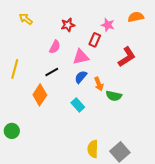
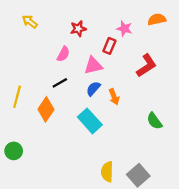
yellow line: (15, 69) -> (17, 97), moved
green semicircle: (114, 96) -> (154, 121), moved, turned 42
cyan rectangle: (78, 105) -> (90, 121), size x1.5

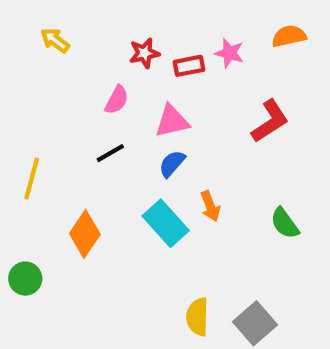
red rectangle: (109, 46) -> (189, 66), moved, turned 56
orange arrow: (114, 97) -> (210, 206), moved
orange diamond: (46, 109) -> (85, 234), moved

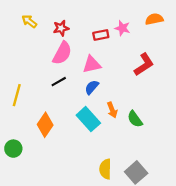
red star: (144, 53) -> (61, 28), moved
pink semicircle: (117, 100) -> (62, 53), size x1.5
green semicircle: (285, 223) -> (135, 119), moved

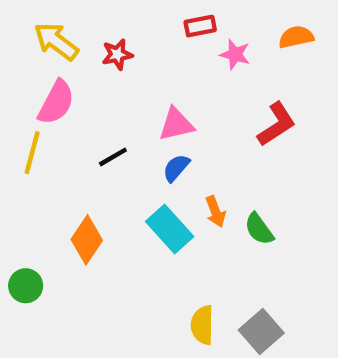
yellow arrow: (29, 21) -> (56, 41), size x1.5
red rectangle: (101, 35) -> (200, 26), moved
pink semicircle: (62, 53) -> (56, 102), moved
yellow line: (17, 95) -> (32, 153), moved

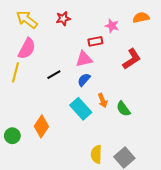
red rectangle: (200, 26) -> (95, 41), moved
red star: (117, 54) -> (63, 19), moved
orange diamond: (87, 240) -> (41, 126), moved

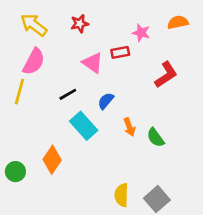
pink triangle: (84, 59) -> (93, 63), moved, turned 48
cyan rectangle: (81, 109) -> (84, 126), moved

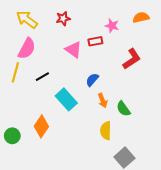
black line: (68, 94) -> (42, 77), moved
blue semicircle: (106, 101) -> (92, 80), moved
yellow semicircle: (122, 195) -> (106, 131), moved

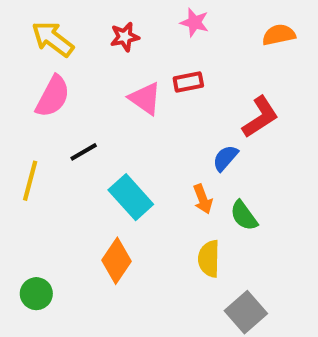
pink star: (112, 26) -> (195, 22), moved
yellow line: (15, 72) -> (30, 181), moved
blue semicircle: (92, 80) -> (225, 158), moved
orange diamond: (41, 126) -> (116, 261), moved
green circle: (12, 136) -> (36, 294), moved

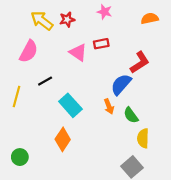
yellow arrow: (53, 39) -> (42, 21), moved
blue semicircle: (225, 158) -> (121, 84), size x1.5
yellow semicircle: (209, 259) -> (143, 138), moved

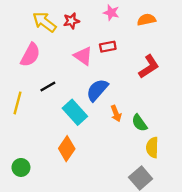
orange semicircle: (150, 18) -> (146, 20), moved
blue semicircle: (121, 84) -> (97, 90), moved

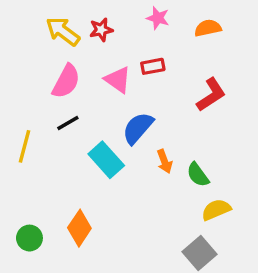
pink semicircle: (30, 55) -> (66, 81), moved
yellow semicircle: (152, 148) -> (216, 210), turned 66
orange diamond: (67, 149) -> (79, 228), moved

